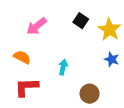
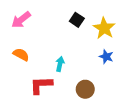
pink arrow: (36, 26) -> (21, 20), moved
red L-shape: (27, 87) -> (41, 85), moved

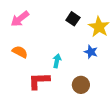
blue star: (106, 57) -> (91, 52), moved

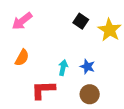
orange semicircle: (20, 52) -> (22, 58), turned 91
blue star: (91, 52) -> (87, 67), moved

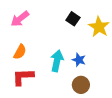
cyan arrow: (63, 68) -> (57, 61), size x1.5
red L-shape: (43, 90) -> (23, 77), moved

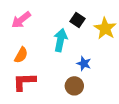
cyan arrow: (57, 61) -> (60, 40), moved
brown circle: (81, 85) -> (74, 86), moved

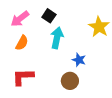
black square: (77, 20) -> (49, 16), moved
orange semicircle: (21, 55) -> (22, 43), moved

